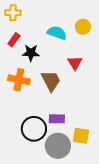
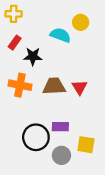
yellow circle: (83, 27) -> (81, 22), moved
red triangle: (75, 63) -> (80, 87), moved
brown trapezoid: (51, 81) -> (54, 86), turned -65
gray circle: (58, 146) -> (61, 155), size x0.7

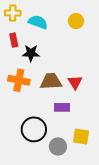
cyan semicircle: (60, 35) -> (38, 22), moved
red rectangle: (15, 43) -> (14, 40), turned -48
purple rectangle: (60, 127) -> (62, 107), moved

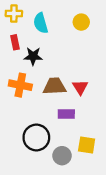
cyan semicircle: (38, 22) -> (41, 23), turned -126

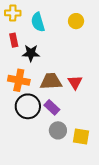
purple rectangle: (66, 114) -> (52, 107), moved, turned 42
black circle: (36, 137) -> (28, 106), moved
gray circle: (62, 156) -> (58, 130), moved

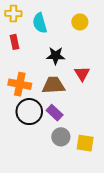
black star: (31, 53) -> (56, 56), moved
red triangle: (75, 82) -> (82, 74), moved

